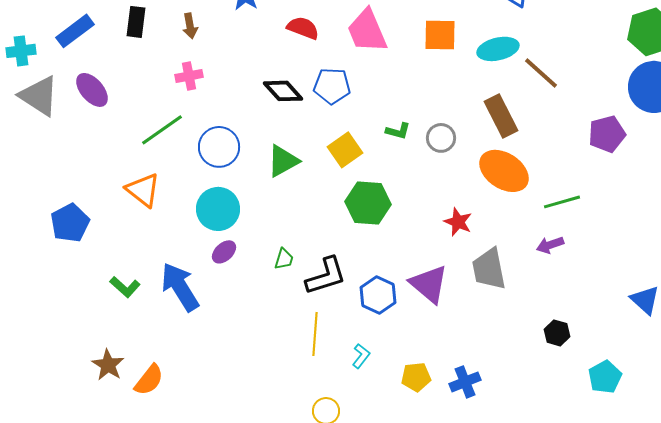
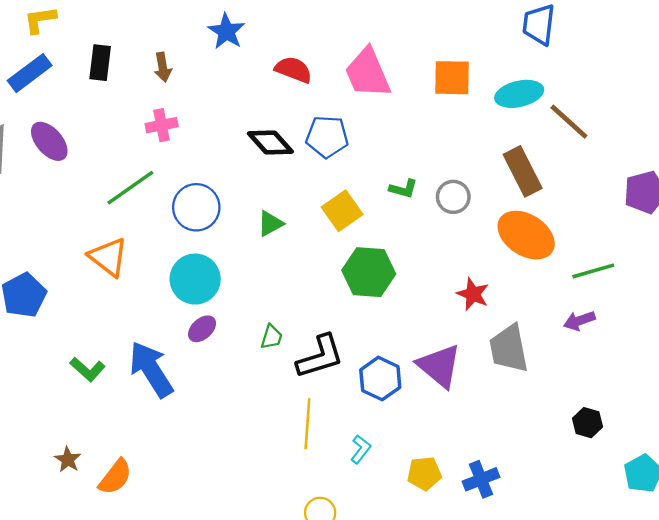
green triangle: (283, 161) -> (270, 223), size x0.7
brown star: (108, 365) -> (68, 460), size x0.7

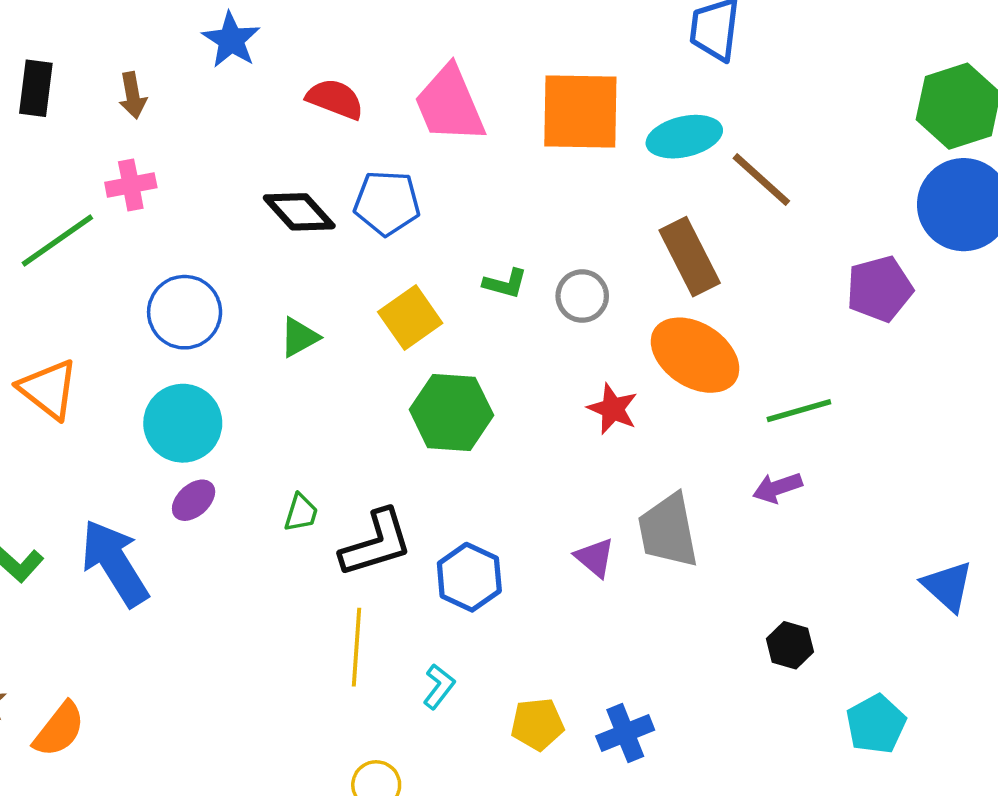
orange square: (452, 78) -> (580, 112), size x1.4
green line: (130, 188) -> (57, 240), moved
red star: (473, 294) -> (613, 409), moved
purple triangle: (439, 366) -> (595, 558), moved, size x0.6

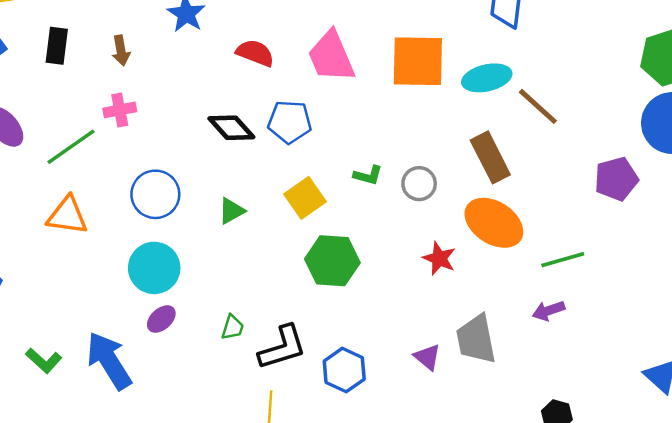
orange triangle: (48, 389) -> (67, 216), moved, turned -30

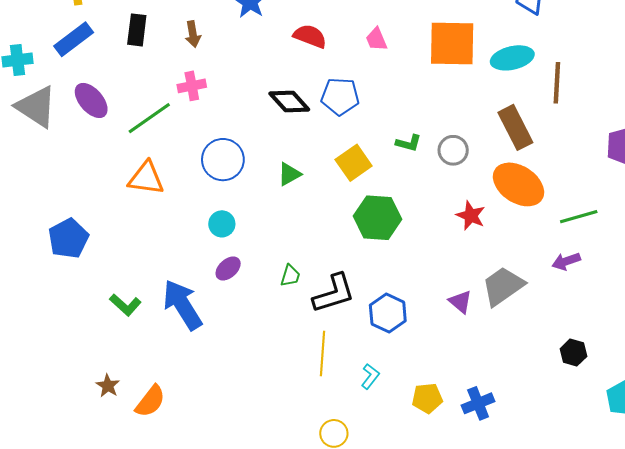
pink trapezoid: (331, 57) -> (376, 39), size x0.5
brown line: (538, 106) -> (557, 83), turned 51
cyan circle: (154, 268) -> (222, 224), size x0.6
gray trapezoid: (476, 339) -> (503, 286), turned 66

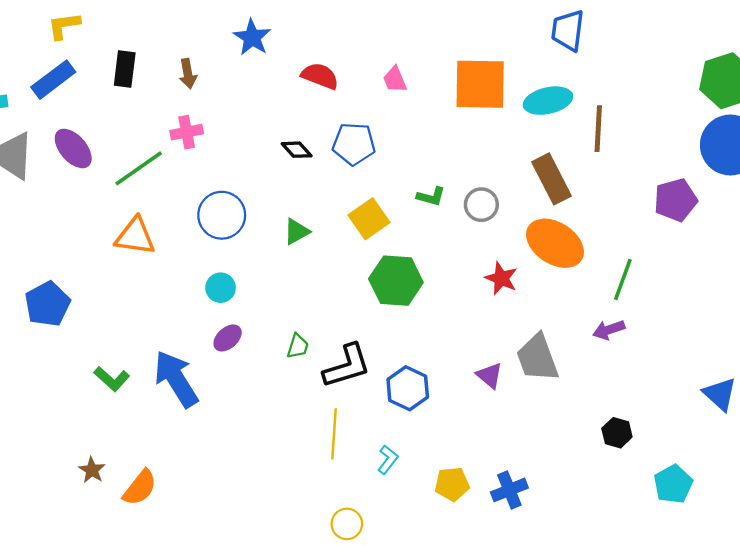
black diamond: (289, 102) -> (297, 150), size x0.7
green line: (579, 217) -> (623, 279), turned -54
gray trapezoid: (503, 286) -> (537, 358), turned -75

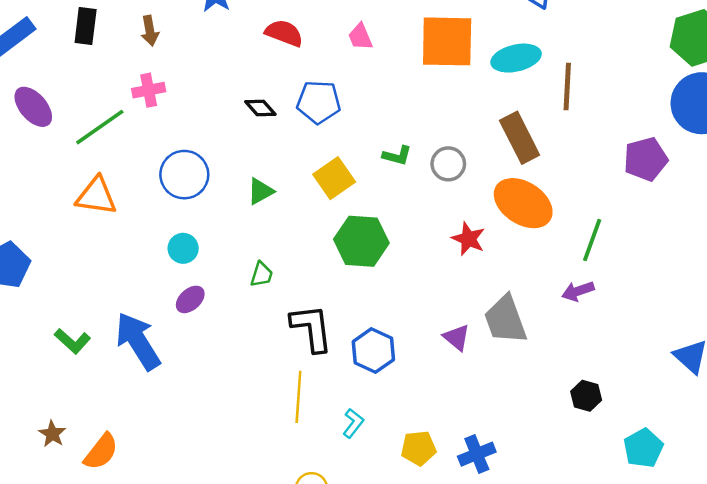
green trapezoid: (298, 346) -> (262, 274), moved
black L-shape: (347, 366) -> (312, 328), turned -80

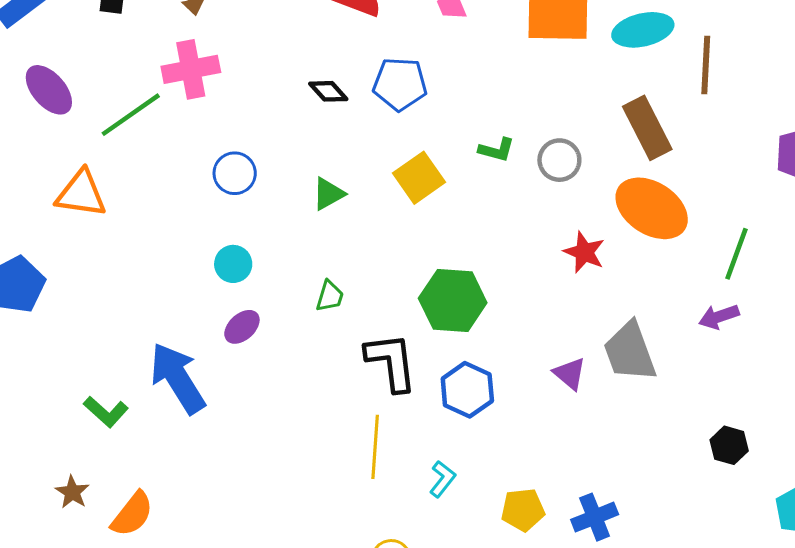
pink cross: (149, 90) -> (191, 69), size x1.4
blue circle: (184, 175) -> (235, 173), size x0.7
orange triangle: (96, 196) -> (81, 194), moved
green hexagon: (361, 241) -> (453, 301), moved
green L-shape: (73, 341) -> (106, 412), moved

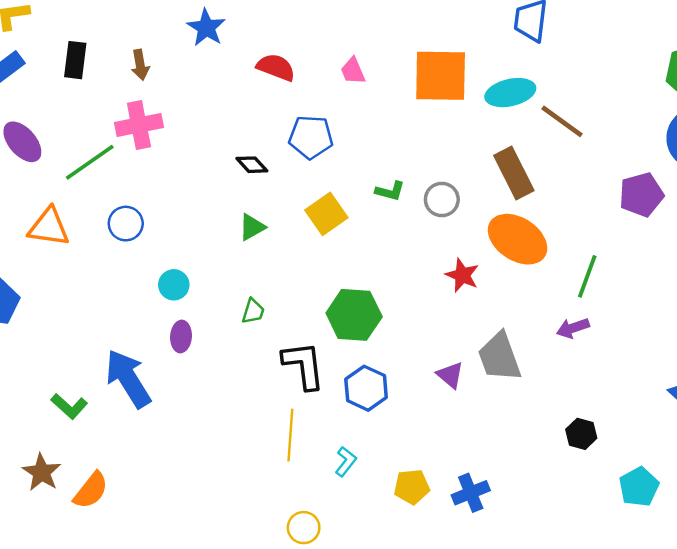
brown line: (706, 65) -> (562, 121), turned -57
black diamond: (328, 91) -> (252, 165), moved
blue circle: (235, 173) -> (126, 224), moved
purple ellipse: (242, 327) -> (181, 337), turned -44
brown star: (72, 492) -> (42, 472), size x1.4

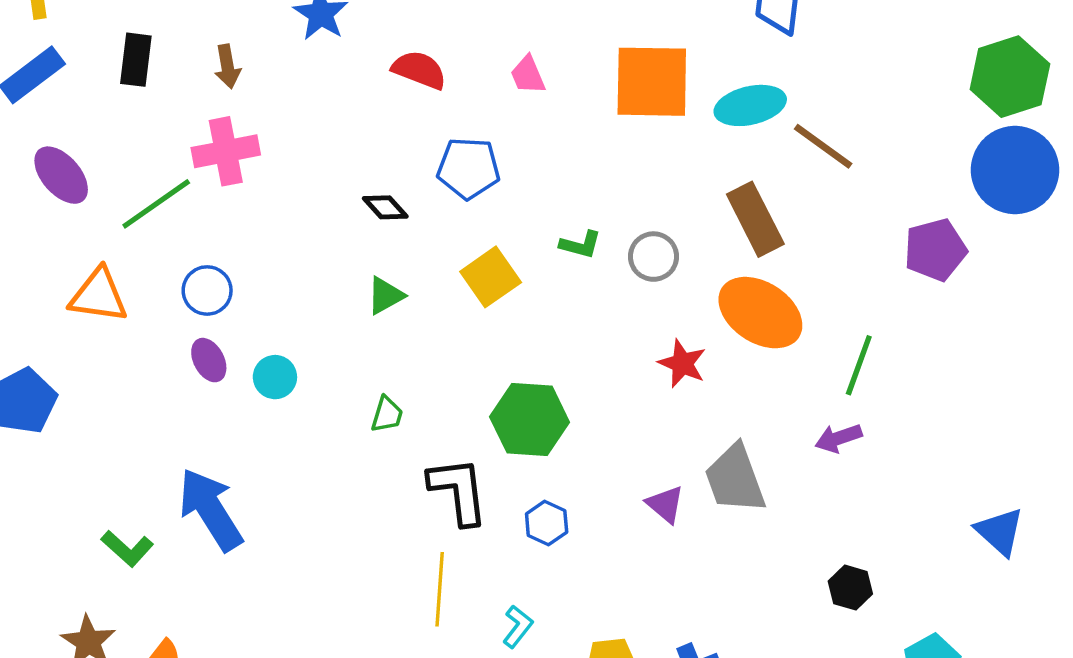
purple ellipse: (181, 337) -> (209, 360), moved, turned -32
blue hexagon: (366, 388) -> (547, 523), size x0.7

